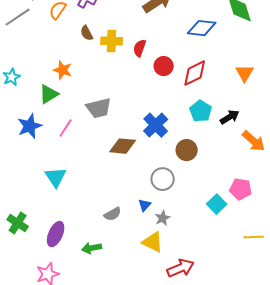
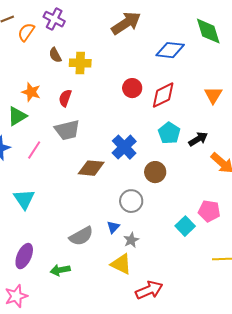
red semicircle: (140, 48) -> (65, 98), moved
gray semicircle: (113, 214) -> (81, 236), size x1.4

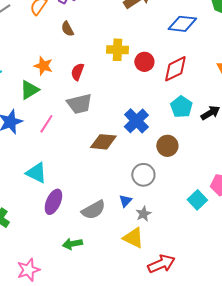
yellow cross: (80, 63) -> (117, 50), moved
cyan triangle: (24, 199) -> (36, 173), turned -30
purple ellipse: (24, 256) -> (53, 202), moved

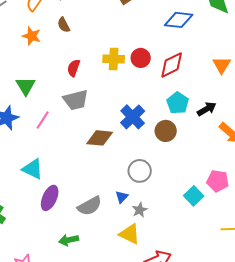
yellow cross: (117, 50) -> (114, 59), moved
orange star: (43, 66) -> (32, 36), moved
green triangle: (29, 90) -> (26, 86), turned -30
brown circle: (167, 146) -> (166, 131), moved

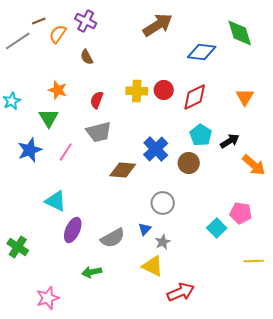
orange star: (32, 36) -> (58, 90), moved

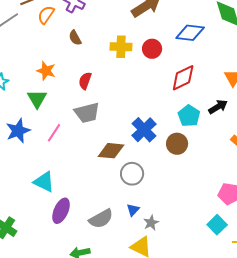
red circle: (164, 90) -> (152, 49), moved
yellow cross: (137, 91) -> (121, 47), moved
black arrow: (230, 141) -> (218, 107), moved
gray circle: (163, 203) -> (132, 174), moved
cyan square: (217, 228) -> (217, 225), moved

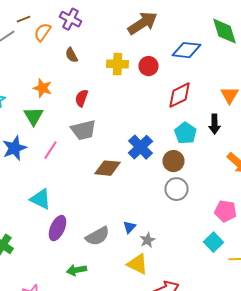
black arrow: (218, 107) -> (214, 124), turned 120
gray circle: (132, 174) -> (176, 189), moved

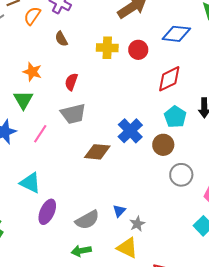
gray circle: (176, 189) -> (181, 175), moved
green arrow: (76, 270) -> (81, 251), moved

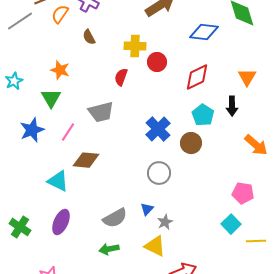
red circle: (138, 50) -> (157, 62), moved
red semicircle: (71, 82) -> (121, 77), moved
brown diamond: (97, 152) -> (86, 160), moved
gray circle: (181, 175) -> (159, 173), moved
purple ellipse: (47, 212) -> (61, 222), moved

